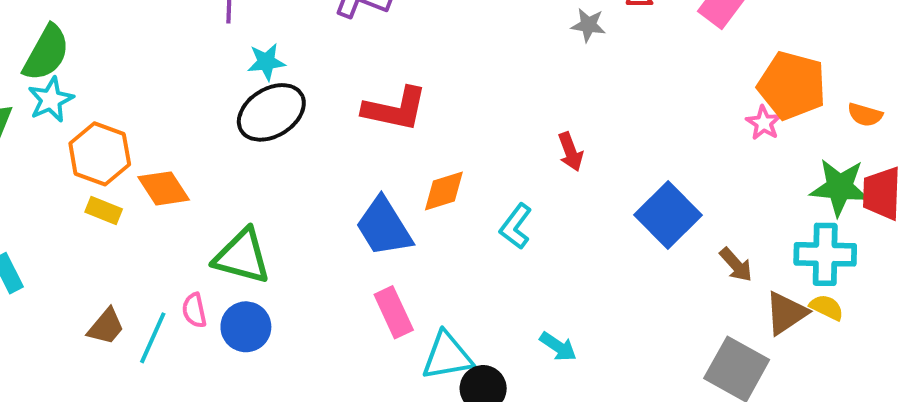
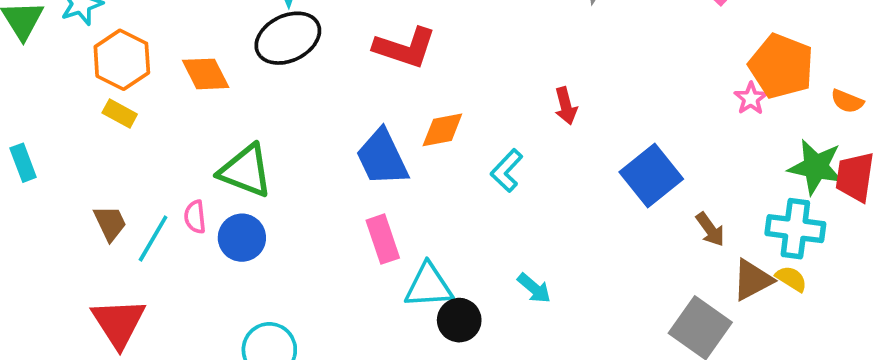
orange diamond: (164, 188) -> (206, 74), moved
brown trapezoid: (106, 327) -> (110, 223), turned -72

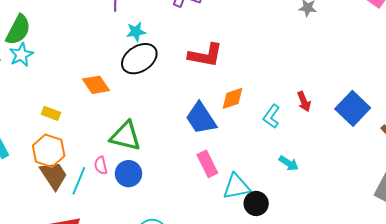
orange hexagon: (122, 60) -> (49, 151), moved
red arrow: (566, 106) -> (304, 102), moved
brown trapezoid: (110, 223) -> (54, 175), size x1.4
cyan arrow: (534, 288) -> (289, 163), moved

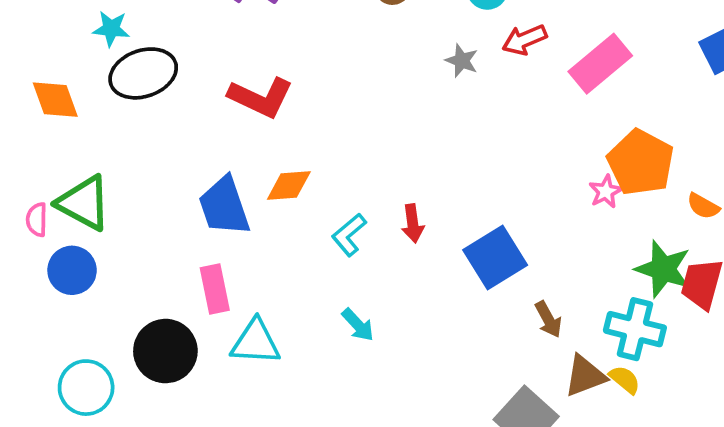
cyan star: (136, 32) -> (111, 29), moved
pink semicircle: (101, 165) -> (37, 220), moved
black circle: (256, 203) -> (165, 351), moved, size x1.4

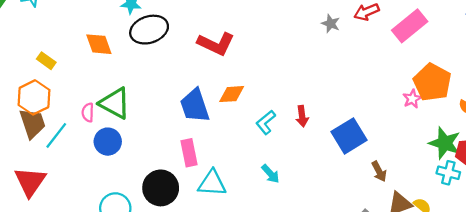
cyan cross: (635, 329) -> (448, 173), moved, size x0.7

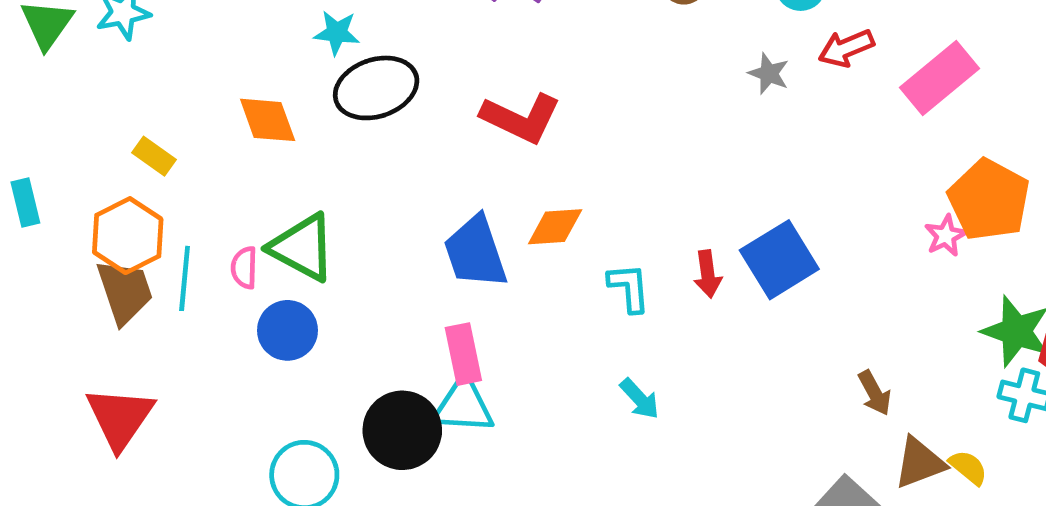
cyan L-shape: (266, 122) -> (629, 288), turned 125
cyan line: (56, 135) -> (185, 278), moved, turned -32
blue square: (349, 136) -> (779, 260), moved
cyan triangle: (212, 183) -> (463, 406), moved

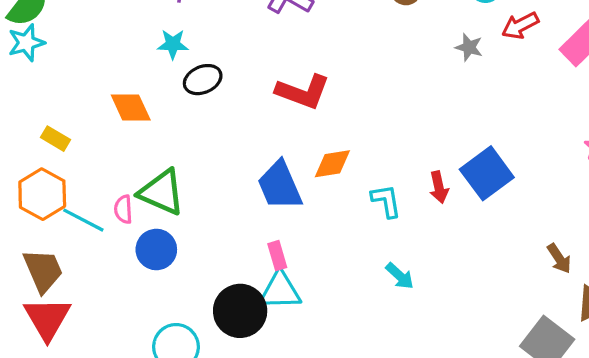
black ellipse: (376, 88) -> (203, 80), size x0.7
cyan line: (185, 278) -> (83, 220), turned -63
brown trapezoid: (125, 292) -> (43, 271), moved
pink rectangle: (463, 354) -> (277, 256), size x0.7

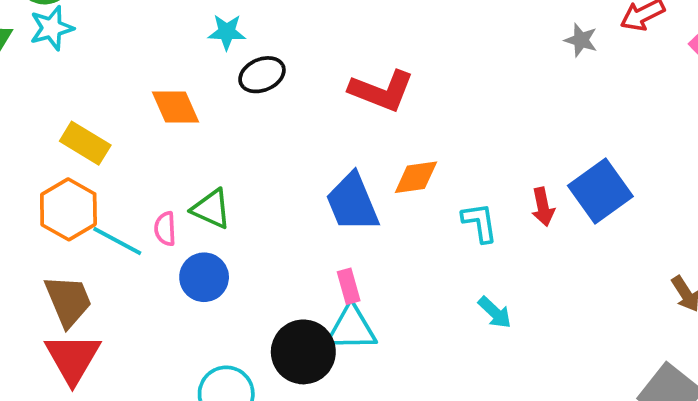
yellow rectangle: (56, 139) -> (85, 143), size x1.4
green triangle: (162, 192) -> (211, 209), size x0.7

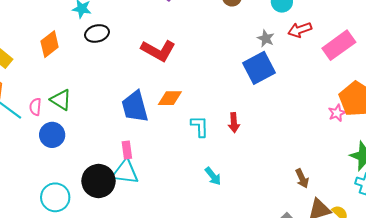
orange diamond: (176, 107) -> (50, 44), turned 68
blue square: (600, 191) -> (259, 68), moved
cyan arrow: (495, 312) -> (213, 176), moved

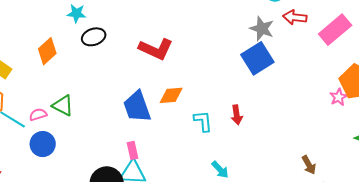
red arrow: (300, 30) -> (295, 17), turned 30
gray star: (266, 38) -> (262, 29), size x1.4
pink semicircle: (35, 107) -> (38, 115), turned 72
blue circle: (52, 135) -> (43, 144), moved

